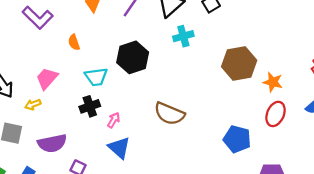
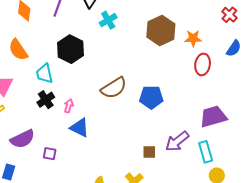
orange semicircle: (74, 42) -> (18, 50), size x1.6
cyan trapezoid: (96, 77) -> (44, 74), turned 100
brown semicircle: (169, 114) -> (114, 88), turned -40
blue pentagon: (237, 139) -> (151, 97), moved

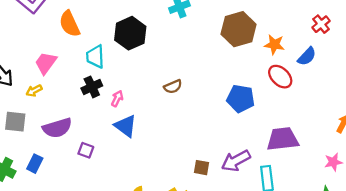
blue semicircle: (234, 48) -> (307, 56), moved
red ellipse: (203, 64) -> (280, 77), turned -65
brown semicircle: (114, 88) -> (173, 87), size x0.6
blue pentagon: (151, 97) -> (241, 99), moved

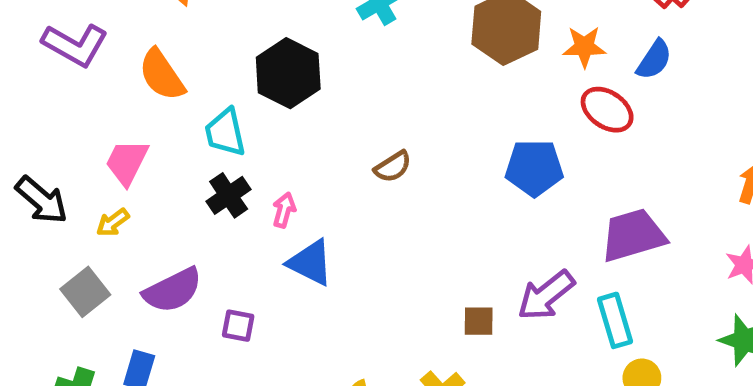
gray square: (15, 122) -> (85, 292), turned -35

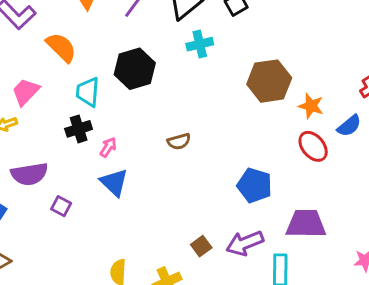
orange semicircle: (162, 75) -> (61, 47), turned 152
blue pentagon: (534, 168) -> (255, 185), moved
brown square: (479, 321) -> (201, 246), turned 36

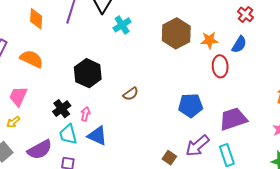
black hexagon: (135, 69) -> (88, 73), moved
cyan trapezoid: (88, 92) -> (68, 134), moved
red ellipse: (313, 146) -> (220, 66), turned 55

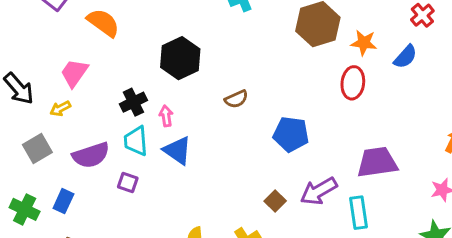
red ellipse: (220, 66) -> (353, 83), moved
blue pentagon: (191, 105) -> (291, 134), moved
pink arrow: (85, 114) -> (166, 116), turned -32

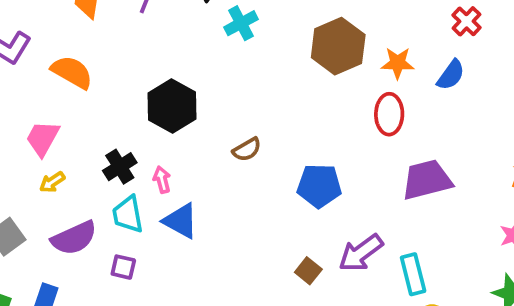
yellow arrow: (60, 109) -> (52, 182), moved
purple trapezoid: (377, 162) -> (427, 180), moved

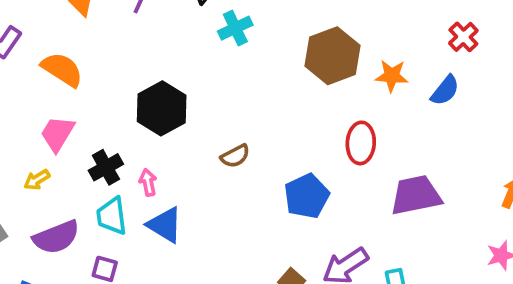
red ellipse: (389, 114) -> (361, 143), moved
pink trapezoid: (43, 138) -> (57, 134), moved
blue pentagon: (319, 186) -> (307, 196), turned -30

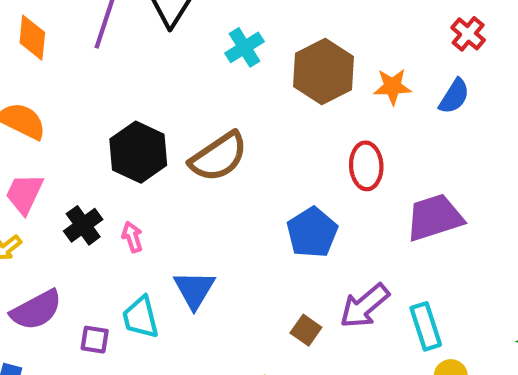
cyan cross: (235, 28) -> (244, 47), moved
brown semicircle: (235, 156) -> (219, 157), moved, size x1.8
cyan trapezoid: (112, 216) -> (141, 317), moved
blue triangle: (165, 225) -> (194, 290), moved, turned 36

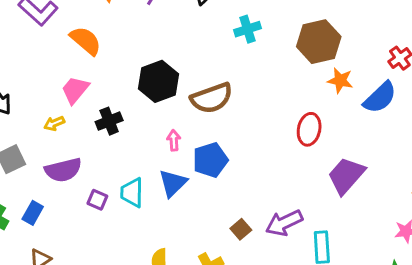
brown hexagon: (323, 72) -> (319, 42), moved
blue semicircle: (454, 96) -> (380, 97), size x1.4
purple trapezoid: (434, 218) -> (346, 176), turned -45
blue pentagon: (312, 232) -> (210, 160), moved
pink arrow: (132, 237) -> (174, 140), moved

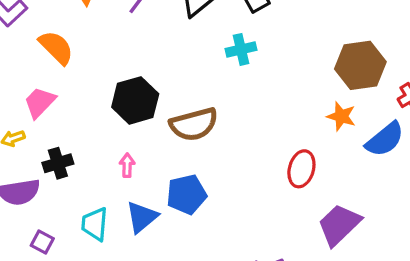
brown hexagon: (319, 42) -> (360, 65), moved
black cross: (109, 121) -> (58, 163), moved
pink arrow: (174, 140) -> (127, 165), moved
purple square: (97, 200) -> (42, 242), moved

